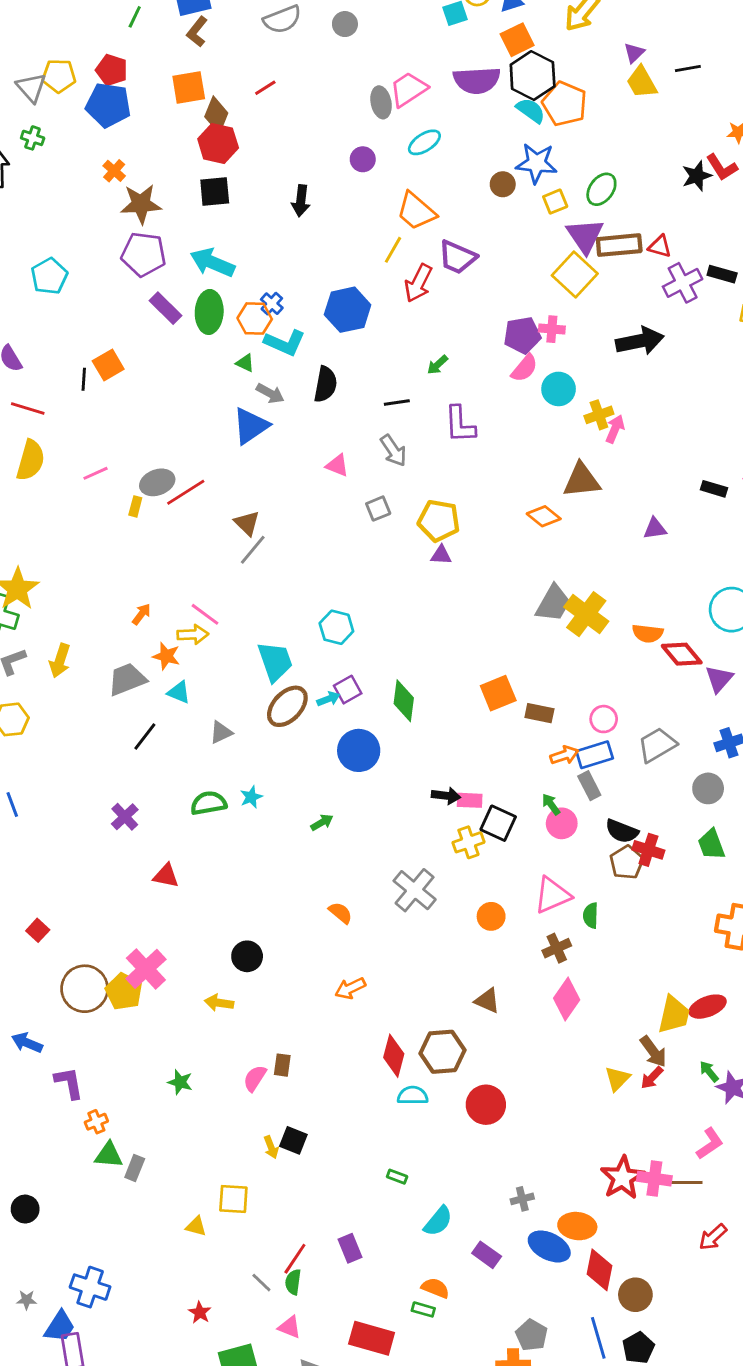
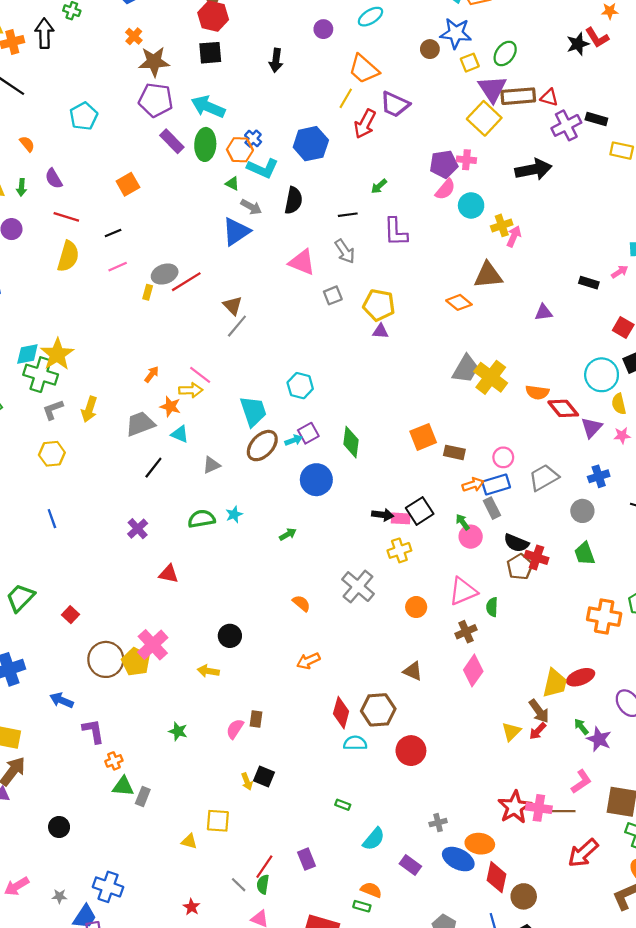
black line: (84, 379) -> (113, 233), moved, turned 63
pink triangle: (337, 465) -> (302, 262), size x1.5
black square: (498, 823) -> (420, 511), moved, turned 32
red arrow: (713, 1237) -> (583, 853), size x1.4

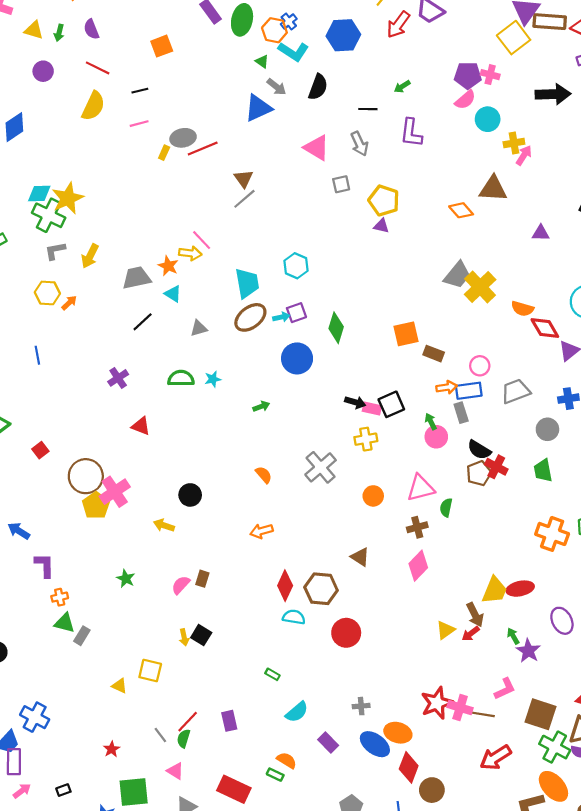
orange arrow: (152, 374) -> (69, 303), moved
brown circle: (106, 659) -> (86, 476), moved

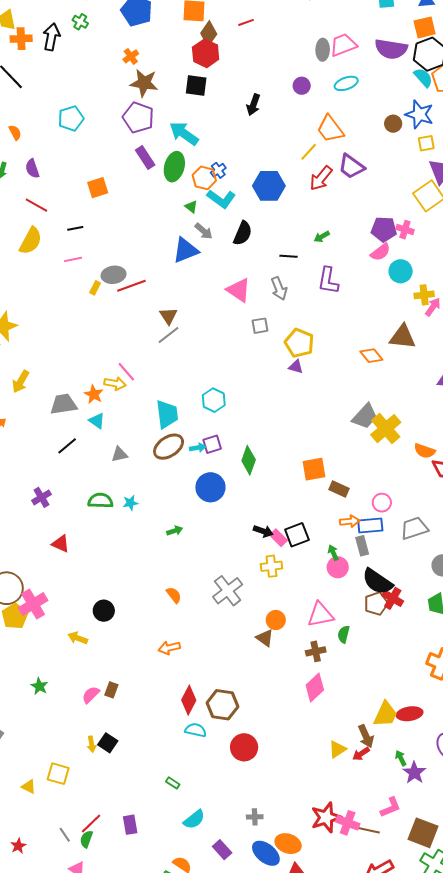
pink rectangle: (372, 409) -> (279, 538), turned 30
black semicircle: (479, 450) -> (377, 582), size x1.4
brown triangle: (360, 557) -> (265, 638), moved

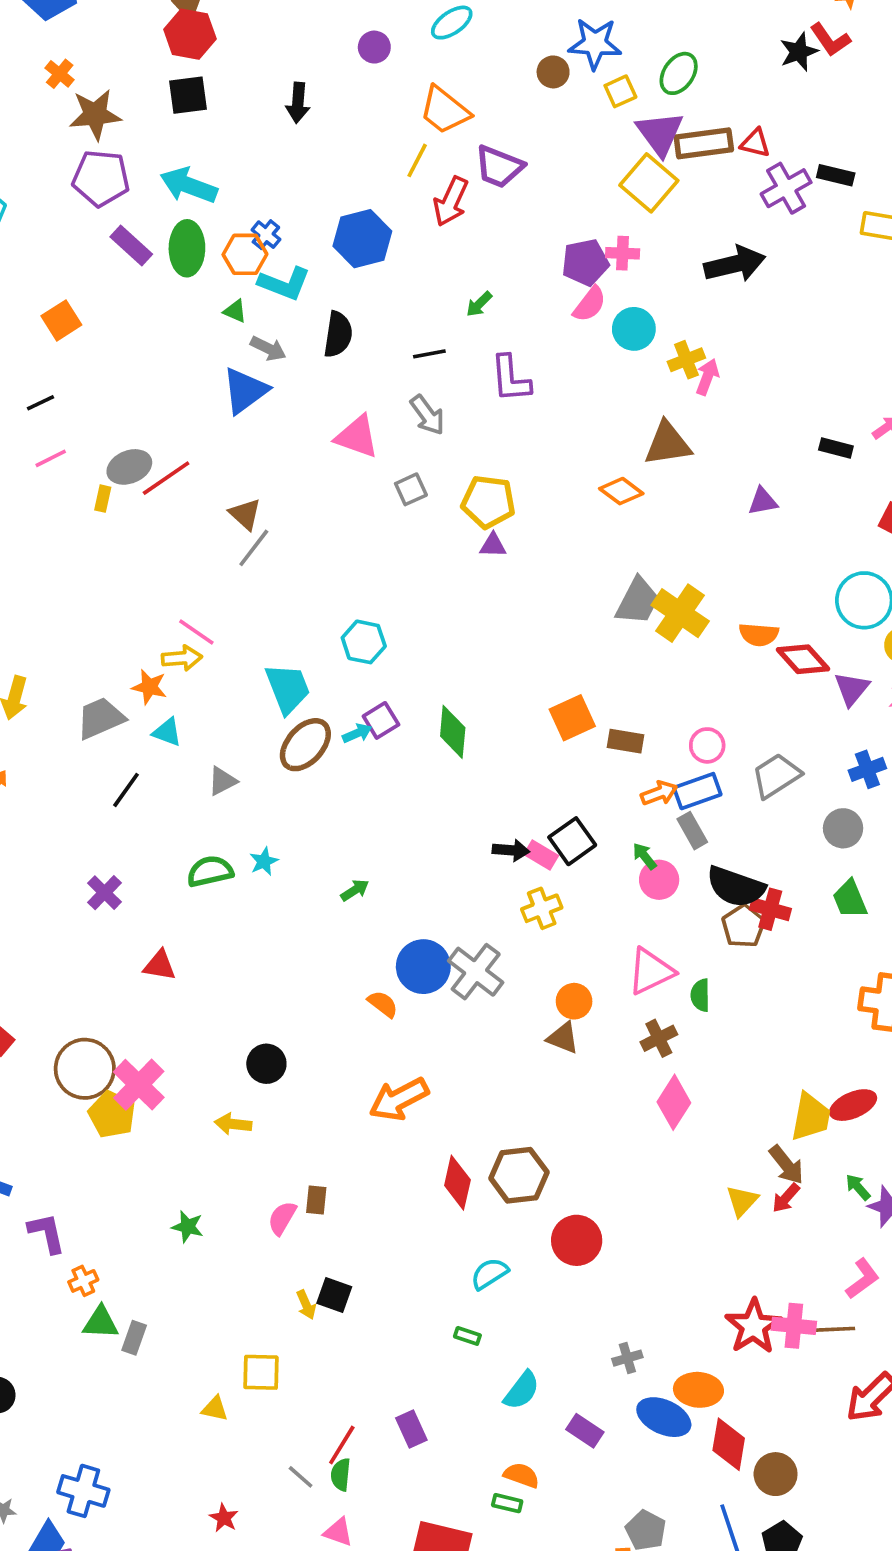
blue circle: (210, 487) -> (423, 967), moved
orange arrow: (169, 648) -> (399, 1099), size x1.5
cyan semicircle: (196, 730) -> (489, 1274), moved, turned -30

